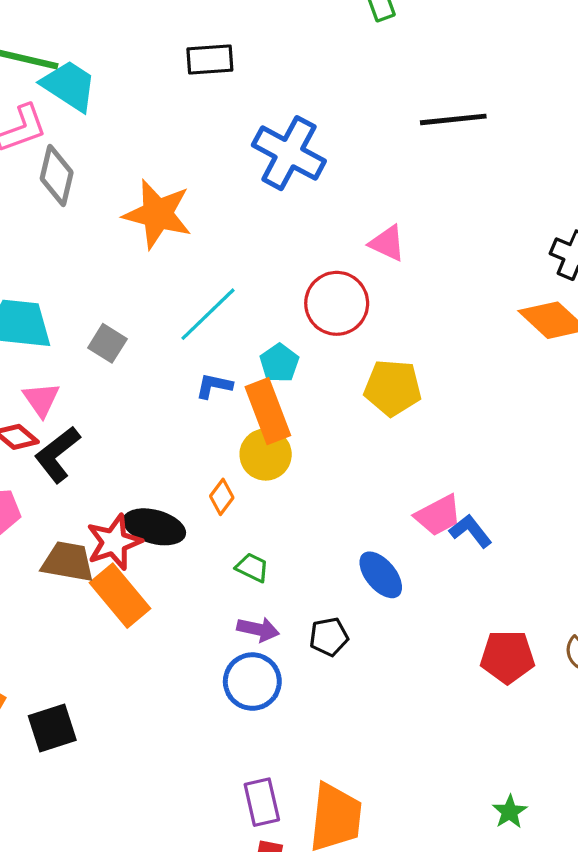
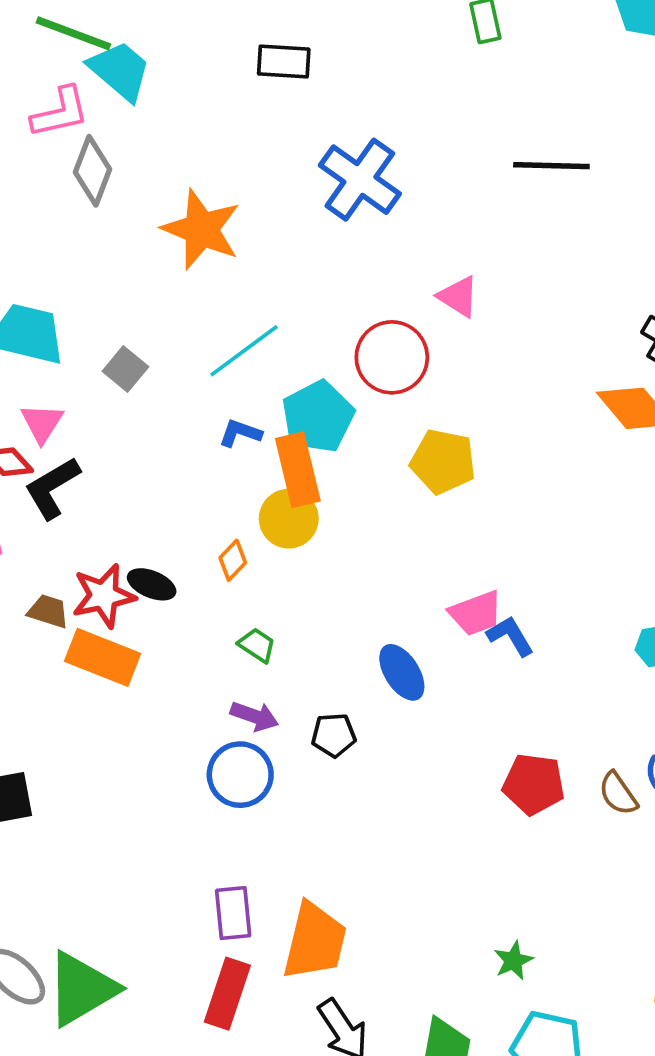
cyan pentagon: (279, 363) -> (318, 417), size x1.6
black ellipse: (154, 527) -> (152, 584), size x0.7
brown trapezoid: (68, 562) -> (48, 611), size x0.7
orange rectangle: (120, 596) -> (103, 657), turned -36

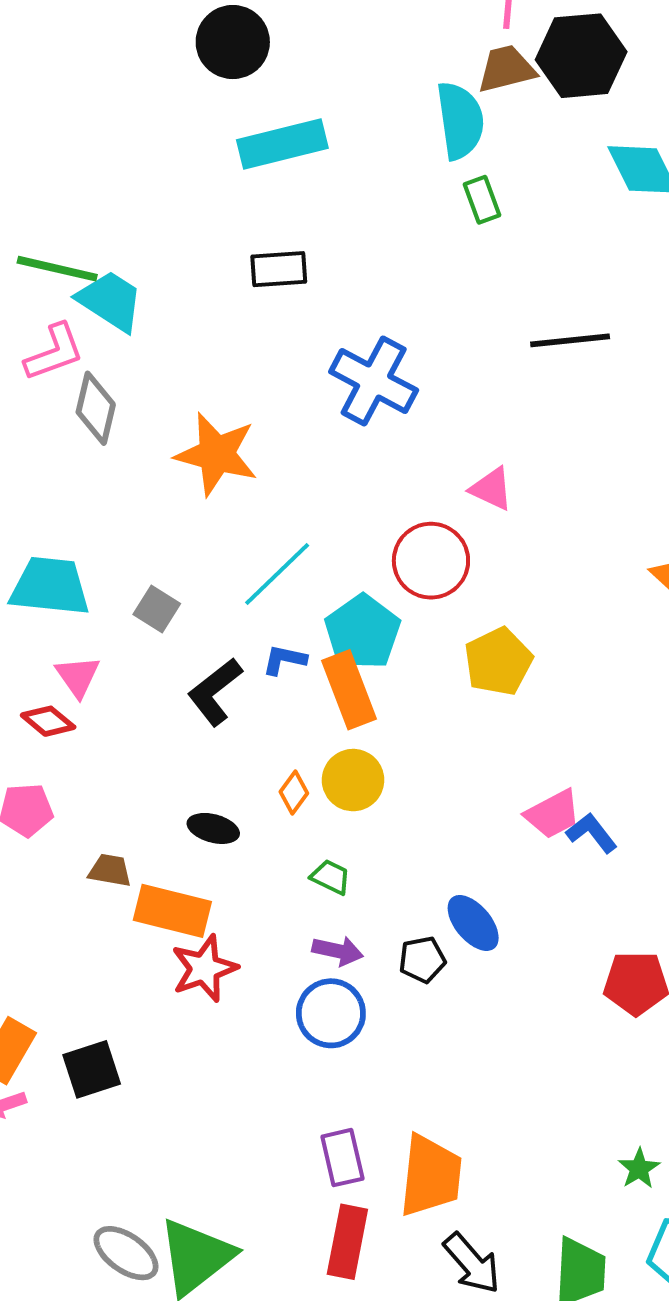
yellow pentagon: (443, 462) -> (498, 662), turned -30
black L-shape: (52, 488) -> (215, 692), moved
yellow circle: (289, 519) -> (353, 780), moved
red star: (104, 596) -> (204, 968), moved
blue ellipse: (402, 672) -> (473, 923), moved

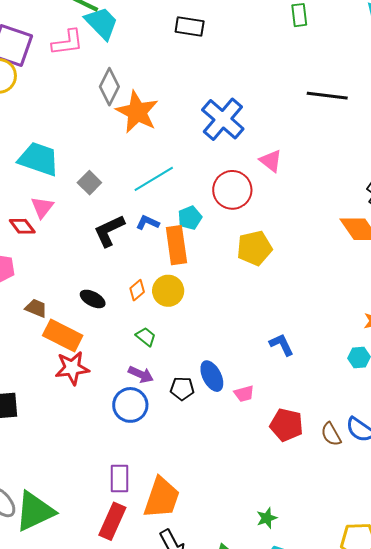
blue cross: (374, 381) -> (223, 119), moved
gray diamond: (96, 408) -> (109, 87), moved
cyan pentagon: (363, 632) -> (190, 218), size x0.6
pink trapezoid: (553, 814) -> (244, 394), moved, size x0.7

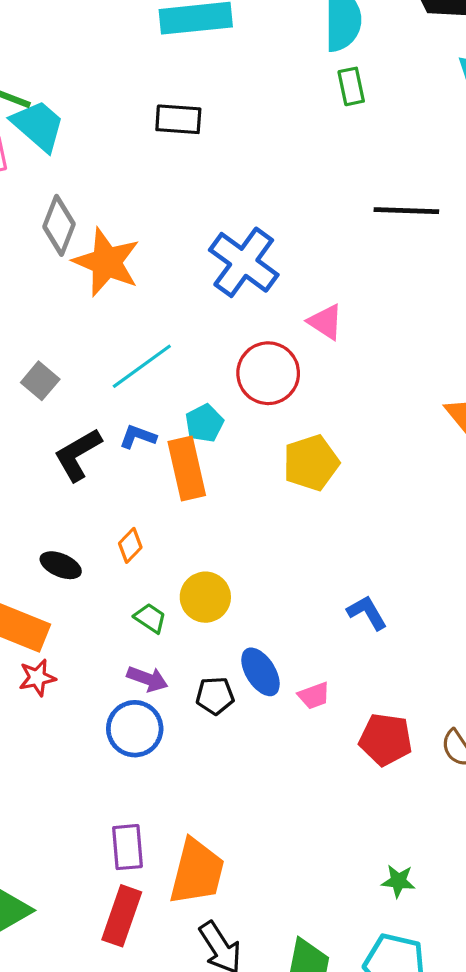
yellow circle: (168, 291) -> (205, 597), moved
red star: (72, 368) -> (37, 678), size x0.7
green star: (267, 518) -> (398, 881), moved, turned 30

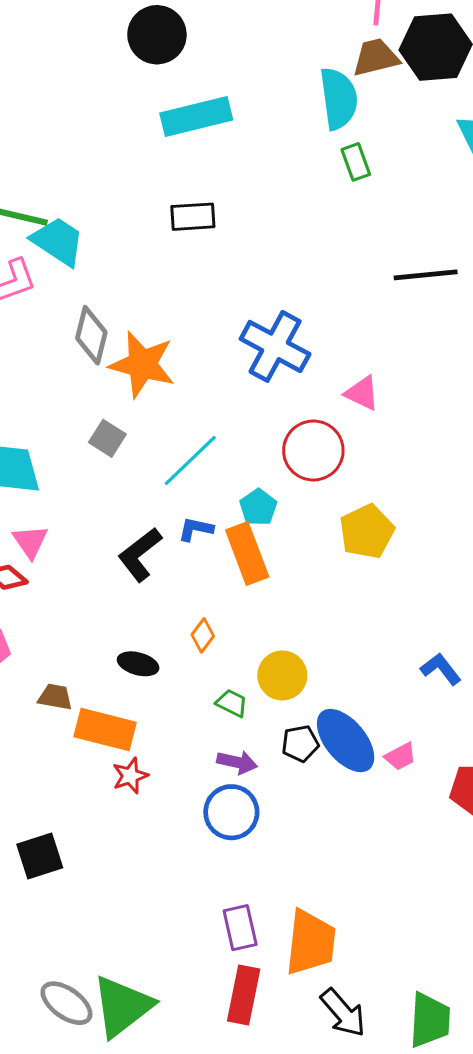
gray square: (40, 381) -> (107, 438), moved
blue ellipse: (261, 672) -> (346, 741), size x1.4
black pentagon: (215, 696) -> (300, 744), moved

